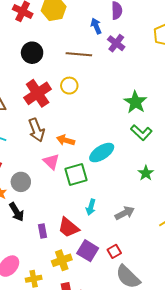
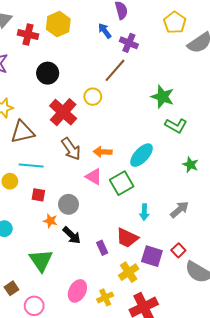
brown line: (79, 54) -> (115, 70), moved, turned -40

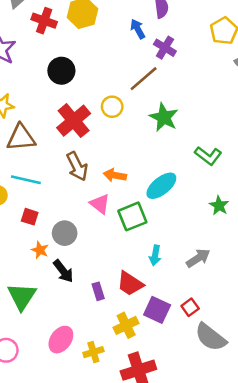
green star: (163, 97) -> (164, 117), moved

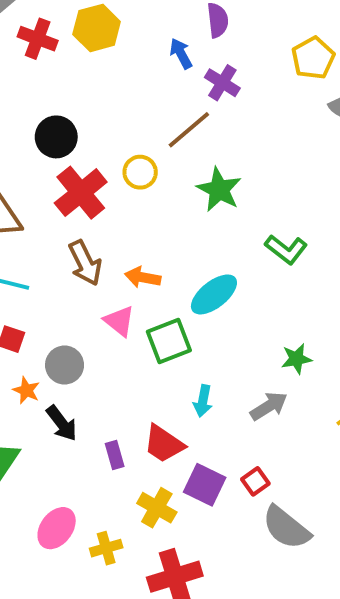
black circle: (61, 71) -> (56, 137), moved
green star: (219, 206) -> (296, 359), moved, turned 30
yellow cross: (126, 325) -> (157, 508), turned -35

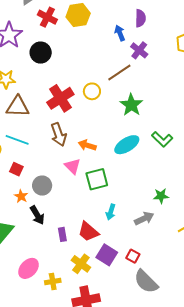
black circle: (56, 137) -> (41, 53), moved
cyan ellipse: (214, 294) -> (127, 145), moved
red square: (255, 481) -> (133, 256), turned -32

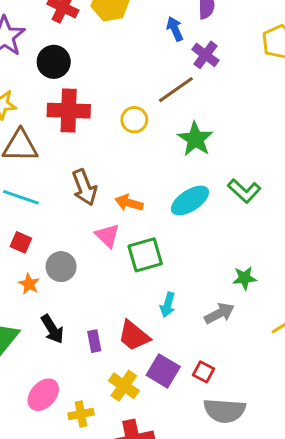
red cross: (60, 98) -> (69, 111), moved, turned 36
black arrow: (37, 215) -> (52, 329), moved
gray semicircle: (146, 282) -> (225, 411), turned -40

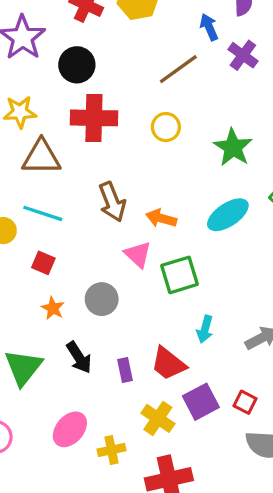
brown line: (176, 90) -> (178, 69), moved
gray circle: (61, 267) -> (102, 299), moved
purple square: (163, 371) -> (201, 402), turned 32

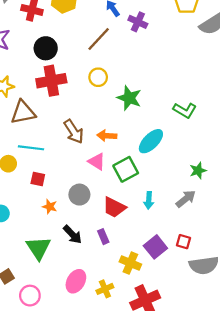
black circle: (77, 65) -> (46, 48), moved
green star: (233, 147) -> (129, 98), moved
cyan ellipse: (228, 215) -> (151, 141), moved
red trapezoid: (168, 364) -> (114, 207), moved

